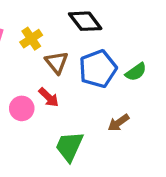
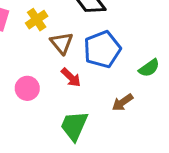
green semicircle: (136, 72) -> (149, 68), moved
red arrow: (49, 97) -> (71, 77), moved

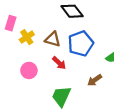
yellow cross: (37, 20) -> (27, 37), moved
brown triangle: (62, 43) -> (53, 39), turned -35

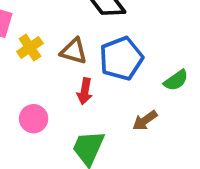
red arrow: (59, 63) -> (85, 91), turned 56
pink circle: (29, 70) -> (34, 119), moved

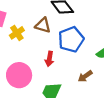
brown triangle: (74, 51) -> (43, 25), moved
pink circle: (34, 119) -> (19, 75), size x1.5

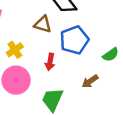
yellow cross: (17, 33) -> (15, 50), moved

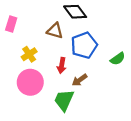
brown arrow: (90, 81) -> (80, 80), moved

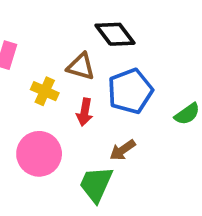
yellow cross: (29, 54) -> (45, 91), moved, turned -32
red arrow: (62, 65) -> (85, 112), moved

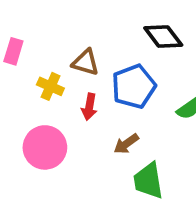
black diamond: (115, 34) -> (163, 37), moved
green trapezoid: (96, 184) -> (148, 181), moved, turned -33

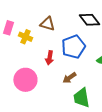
brown triangle: (86, 62) -> (47, 24), moved
yellow cross: (50, 86) -> (25, 37), moved

